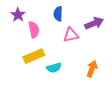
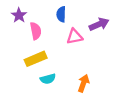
cyan semicircle: (54, 68) -> (48, 79), moved
orange arrow: (92, 69) -> (83, 83), moved

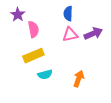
blue semicircle: (61, 14) -> (68, 14), moved
purple arrow: (99, 24) -> (93, 33), moved

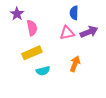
blue semicircle: (68, 14) -> (74, 13), moved
orange arrow: (79, 79) -> (75, 64), moved

